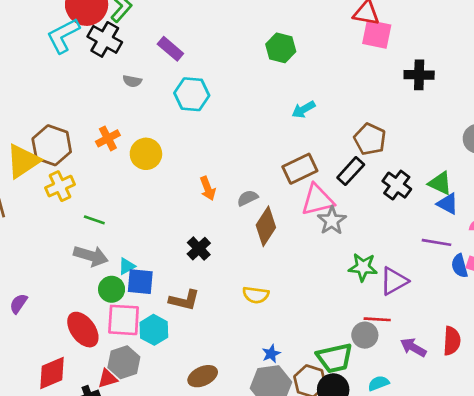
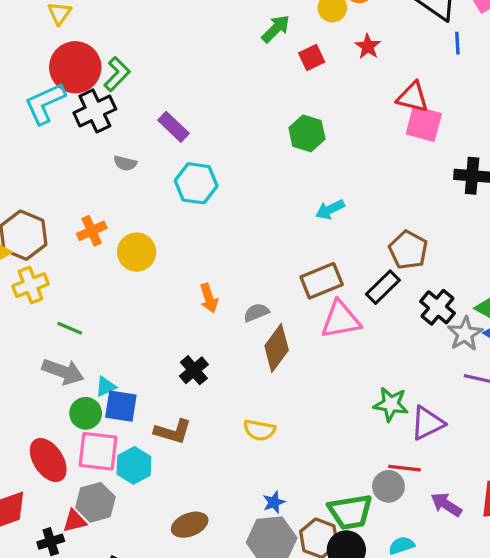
black cross: (105, 39) -> (95, 111), turned 32
gray star: (332, 221) -> (465, 334), moved

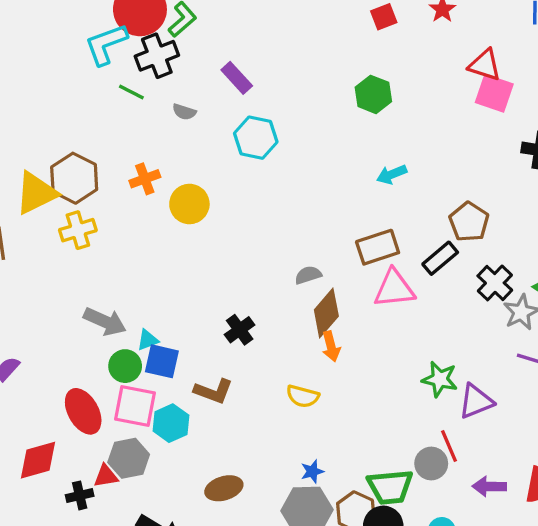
orange arrow: (209, 298) -> (331, 346), moved
green line: (70, 328) -> (131, 92), moved
red line: (404, 468) -> (449, 446), turned 56
purple arrow: (446, 505) -> (489, 486), turned -36

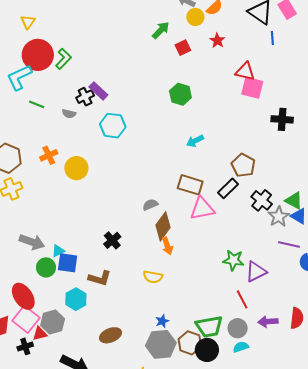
black cross: (157, 56) -> (85, 97), moved, size x0.7
brown rectangle: (378, 247) -> (190, 185), turned 40
pink square: (135, 406) -> (26, 319), moved, turned 32
gray circle: (431, 464) -> (238, 328), moved

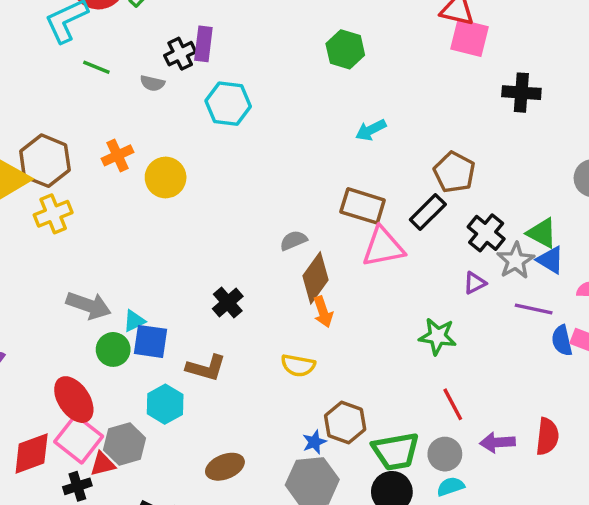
purple rectangle: (98, 91) -> (203, 44), turned 54
purple triangle: (256, 272) -> (475, 283), moved, size x0.6
brown hexagon: (190, 343) -> (345, 423), moved

